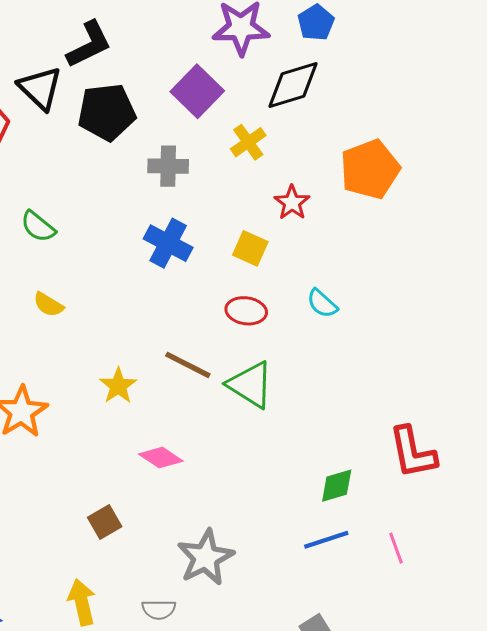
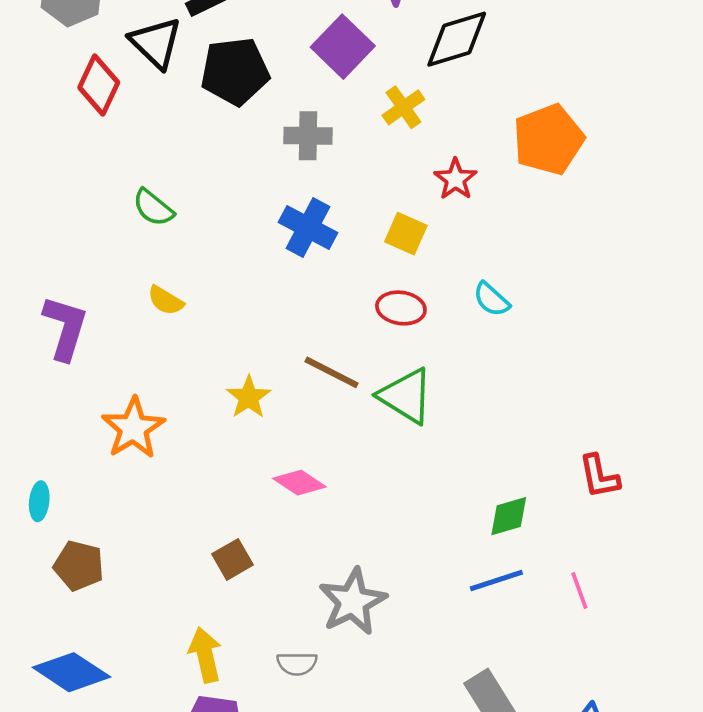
red L-shape: (413, 452) -> (599, 476), size x0.7

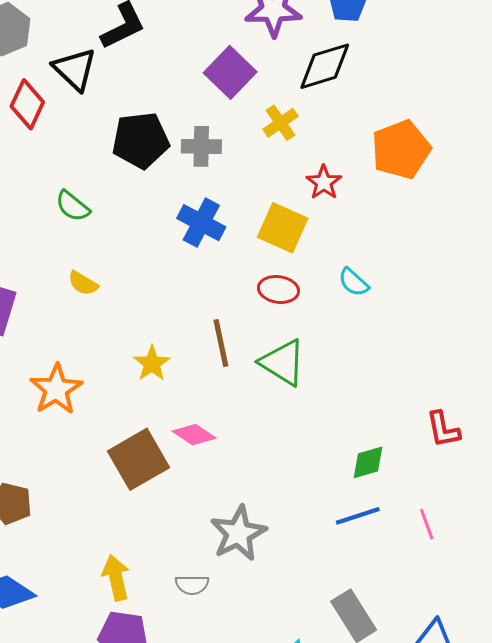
black pentagon: (235, 71) -> (141, 140), moved
yellow square: (406, 234) -> (283, 228), size x1.4
brown line: (332, 372) -> (221, 343), turned 51
brown square: (232, 559) -> (139, 459), moved, size x1.8

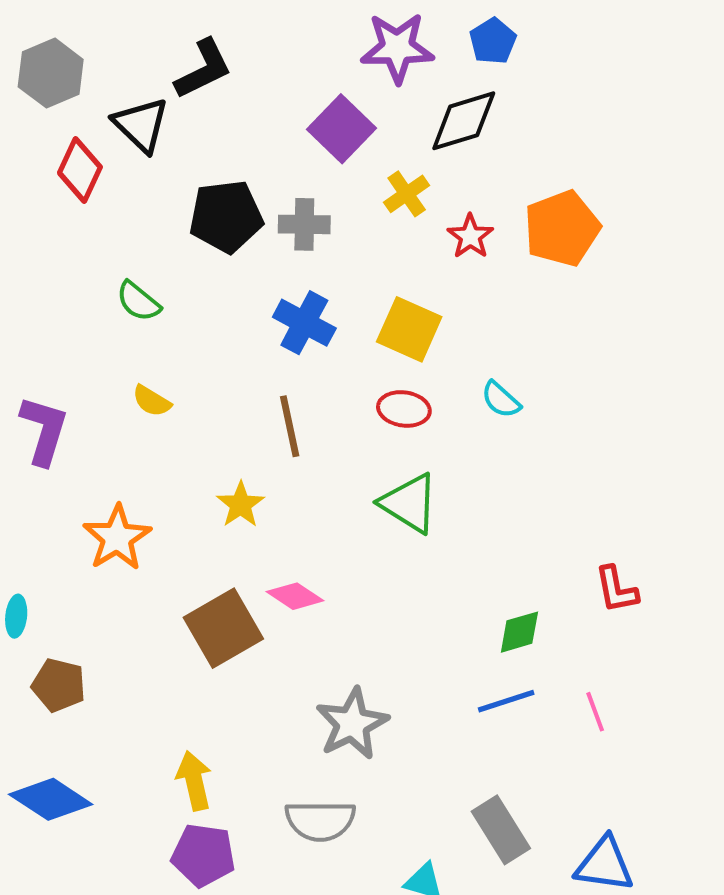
red star: (324, 182) -> (470, 236), moved
brown line: (221, 343) -> (290, 426), moved
gray semicircle: (192, 585) -> (320, 821), moved, size x1.6

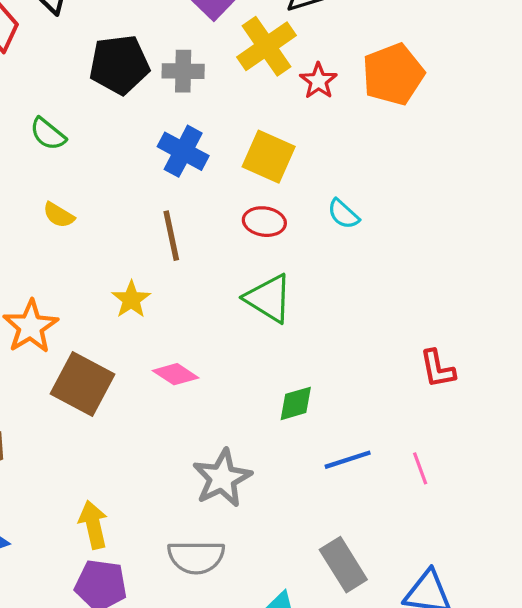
yellow cross: (407, 194) -> (266, 46), size x1.6
brown square: (223, 628) -> (82, 384), moved, turned -32
green diamond: (519, 632) -> (296, 403), moved

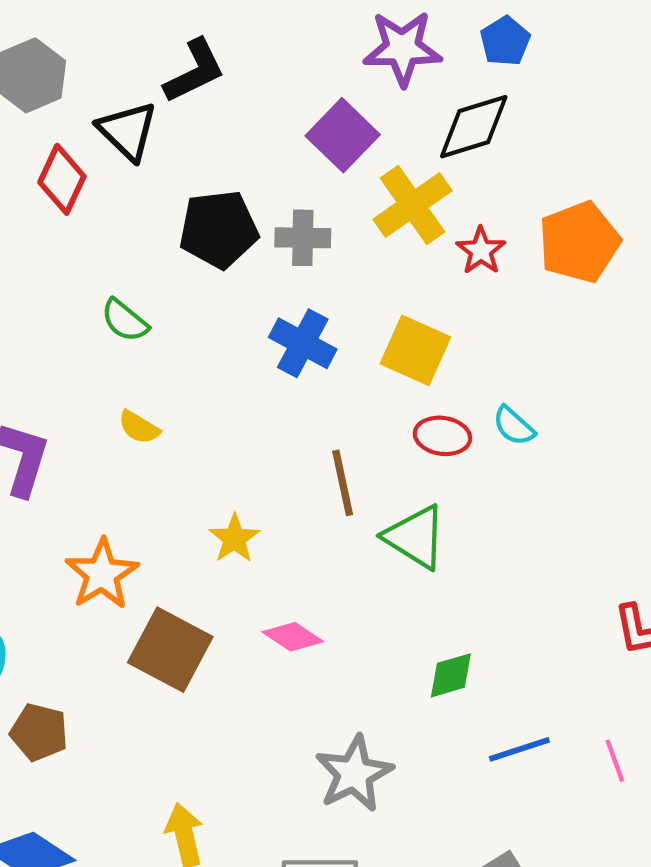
red ellipse: (264, 222) -> (442, 436), moved
brown line: (171, 236) -> (343, 483), moved

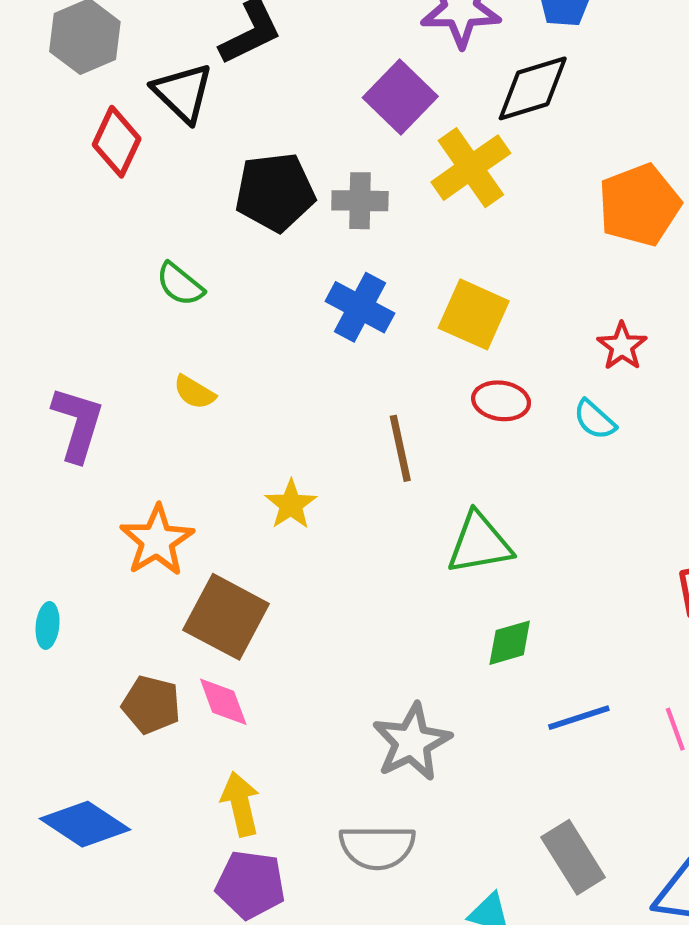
red star: (481, 251) -> (622, 346), moved
cyan semicircle: (514, 426) -> (595, 420), moved
green triangle: (415, 537) -> (479, 543), moved, turned -42
pink diamond: (293, 637) -> (223, 702), moved, turned 36
brown pentagon: (39, 732) -> (151, 705), moved

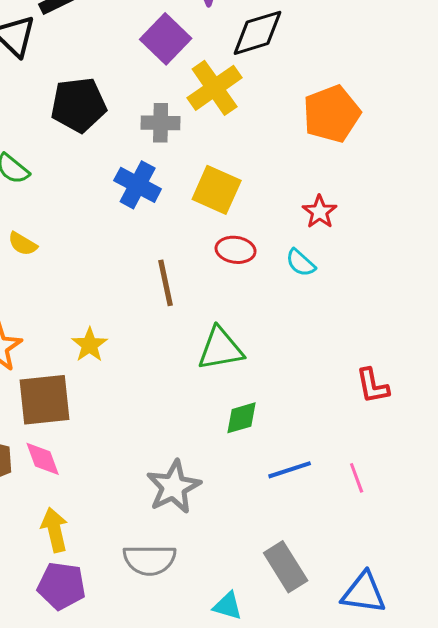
gray cross: (360, 201) -> (161, 123), moved
yellow star: (291, 504) -> (90, 345), moved
brown square: (226, 617) -> (45, 400), turned -34

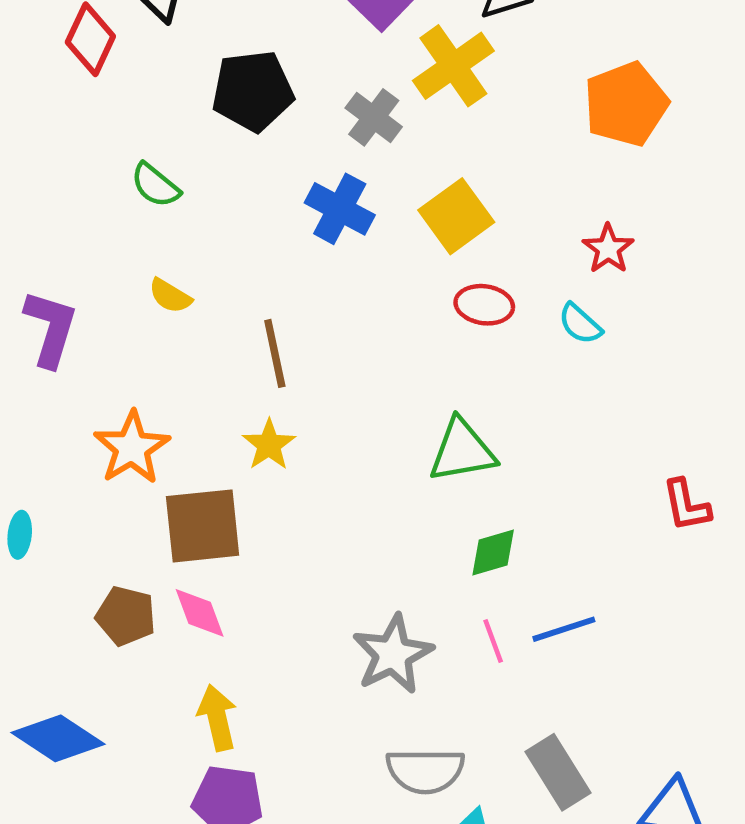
gray cross: (161, 123) -> (374, 117), turned 36
yellow square: (217, 190) -> (456, 216), turned 30
brown line: (166, 283) -> (275, 353), moved
pink line: (357, 478) -> (493, 641), moved
gray semicircle: (150, 560) -> (425, 771), moved

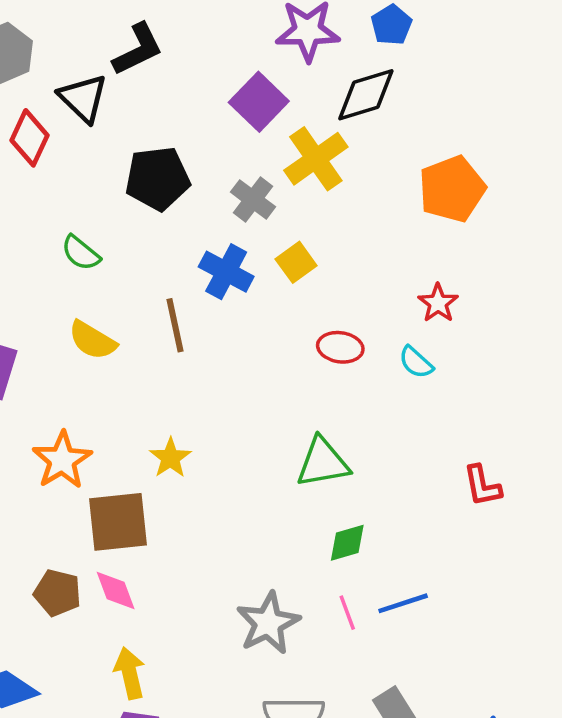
yellow square: (456, 216) -> (296, 262), moved, size x0.7
yellow semicircle: (170, 296) -> (92, 340), size x1.4
brown line: (275, 353) -> (175, 325), moved
red L-shape: (686, 505) -> (482, 486), moved

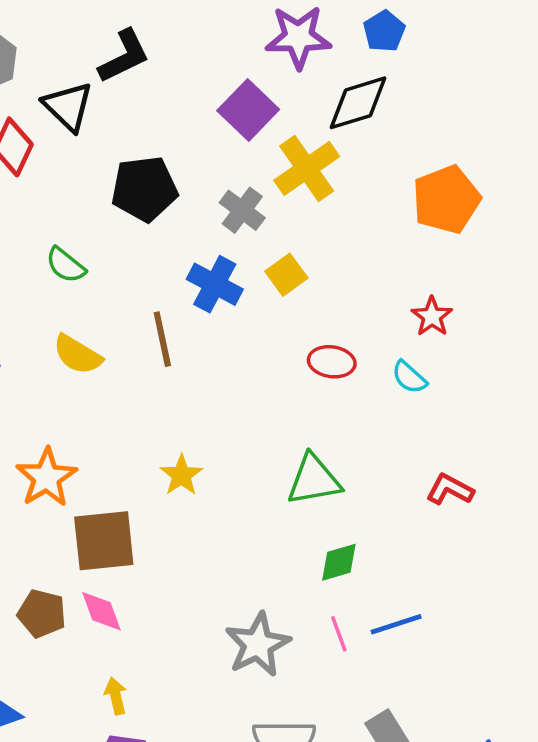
yellow star: (170, 458) -> (181, 475), moved
red L-shape: (482, 486) -> (450, 489), moved, turned 129
yellow arrow: (130, 673) -> (116, 696), size x0.7

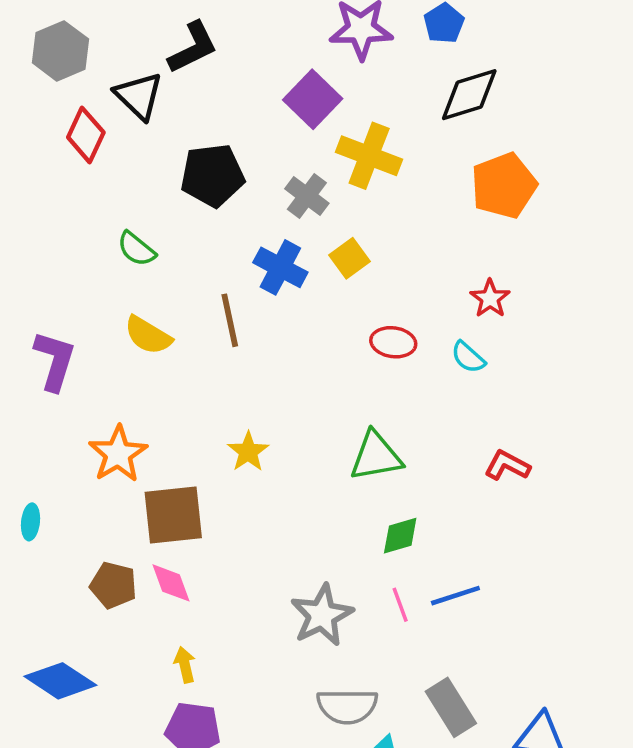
black diamond: (358, 103) -> (469, 95), moved
yellow cross: (307, 168) -> (369, 156), turned -34

